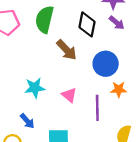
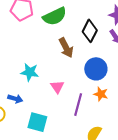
green semicircle: (44, 19) -> (55, 16), turned -145
blue arrow: (27, 121) -> (15, 99), turned -48

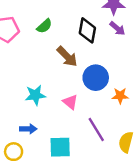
green semicircle: (55, 16) -> (44, 26), size x0.6
blue circle: (96, 69) -> (96, 78), moved
purple line: (78, 105) -> (96, 130), moved, turned -30

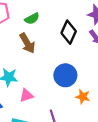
brown arrow: (67, 57) -> (27, 43), moved
pink triangle: (70, 102) -> (26, 95), moved, turned 48

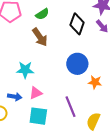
pink triangle: (26, 95) -> (36, 93), moved

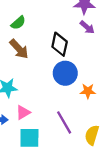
black diamond: (77, 24) -> (60, 44), moved

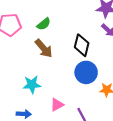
pink triangle: (23, 112) -> (57, 105), moved

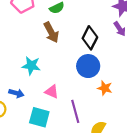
pink triangle: (57, 105) -> (52, 92), turned 40

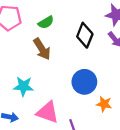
black diamond: (90, 38) -> (85, 35), moved
pink triangle: (52, 92) -> (48, 112), size x1.5

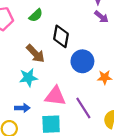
black diamond: (85, 35) -> (61, 36), moved
brown arrow: (42, 49) -> (35, 54), moved

